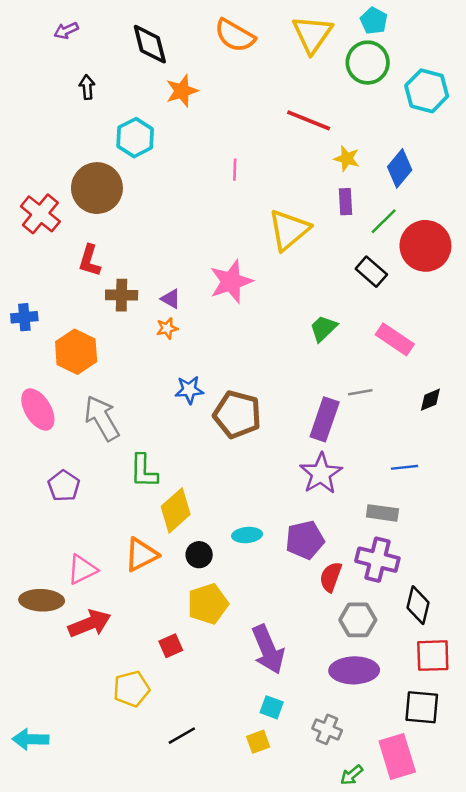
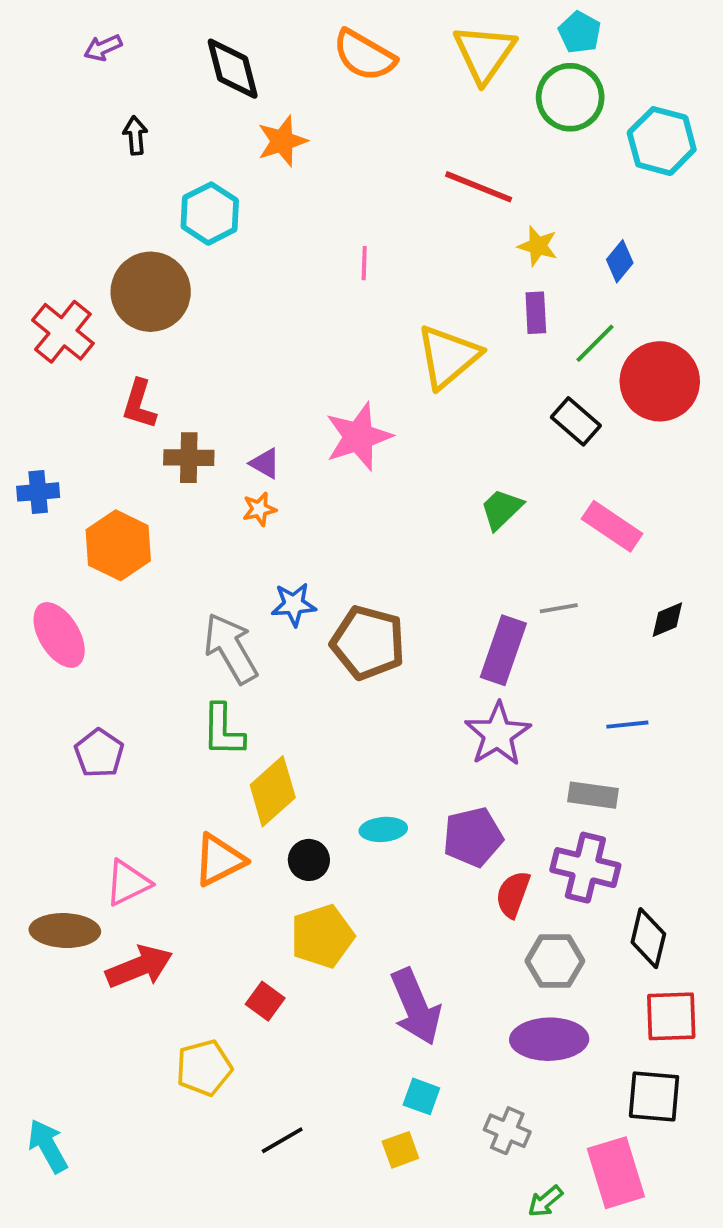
blue diamond: (400, 168) -> (620, 261), size x0.7
gray arrow: (102, 418) -> (231, 648), moved
red square: (171, 646) -> (265, 1001), turned -30
cyan arrow: (31, 739) -> (48, 1146), turned 60

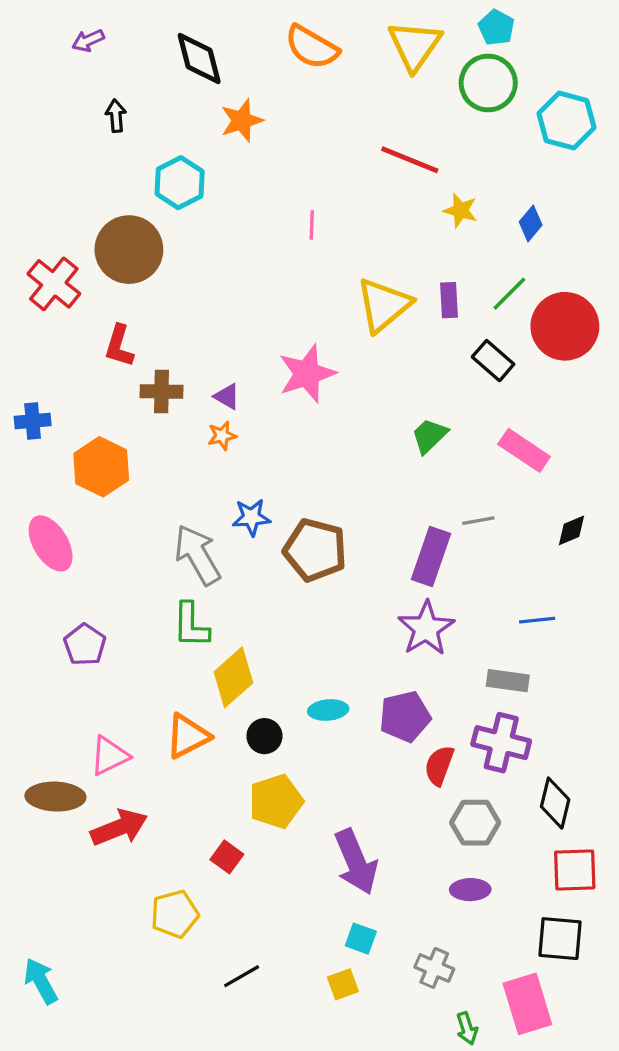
purple rectangle: (536, 313) -> (449, 300), moved
purple ellipse: (549, 1039) -> (470, 890), size x0.6
green arrow: (545, 1201) -> (467, 1028), turned -68

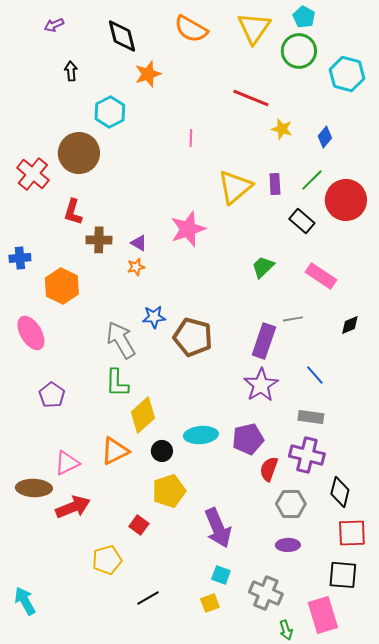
blue line: (537, 620) -> (315, 375), moved, turned 55
cyan ellipse: (328, 710) -> (201, 435), size x1.4
gray cross: (434, 968) -> (266, 593), size x1.4

